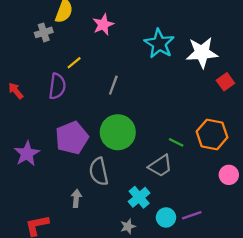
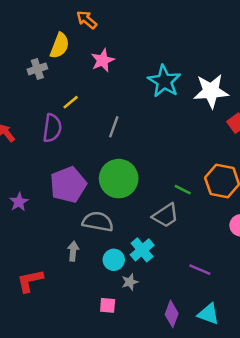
purple star: (27, 154) -> (19, 202), size x0.7
gray semicircle: (99, 171) -> (98, 222), turned 112
purple line: (192, 215) -> (200, 270), turned 42
cyan circle: (166, 217) -> (114, 260), moved

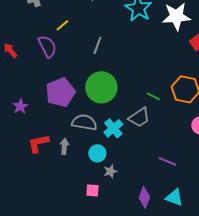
purple semicircle: (52, 128) -> (47, 46), turned -35
cyan cross: (142, 250) -> (113, 128), moved
red L-shape: (30, 281) -> (38, 143), moved

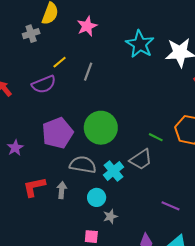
gray line: (97, 45) -> (88, 72), moved
purple semicircle: (47, 46) -> (44, 84), turned 95

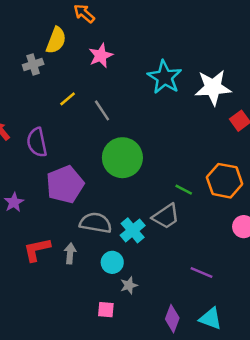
gray line: (88, 72) -> (102, 110), turned -54
purple semicircle: (44, 84) -> (37, 142), moved, turned 100
green circle: (101, 128) -> (122, 158), moved

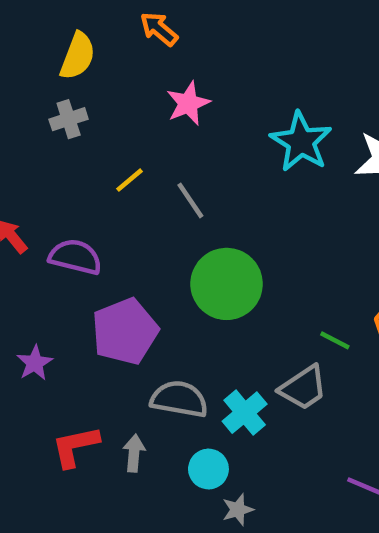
yellow semicircle: (56, 40) -> (78, 56), moved
purple semicircle: (37, 142) -> (75, 257), turned 116

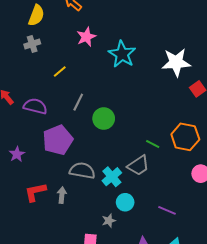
cyan star: (301, 142) -> (122, 54), moved
gray line: (190, 200) -> (78, 102), moved, turned 60
green circle: (227, 284) -> (104, 119), size x0.7
cyan circle: (208, 469) -> (125, 202), moved

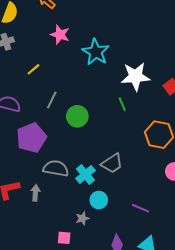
pink star: (86, 37) -> (60, 35), turned -30
white star: (176, 62) -> (135, 76), moved
green line: (153, 144) -> (122, 104), moved, turned 40

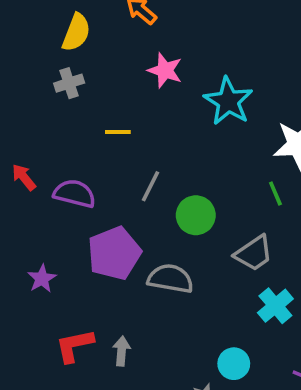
yellow line: (33, 69) -> (118, 132), turned 40
gray trapezoid: (112, 163) -> (254, 253), moved
gray semicircle: (56, 168) -> (170, 279), moved
cyan cross: (85, 174) -> (275, 306), moved

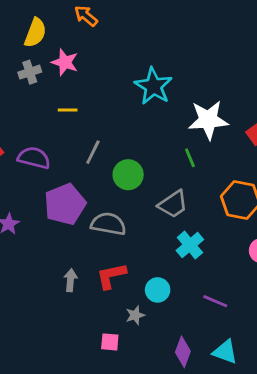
pink star: (165, 70) -> (65, 62), moved
red L-shape: (74, 346) -> (111, 276), moved

